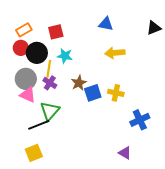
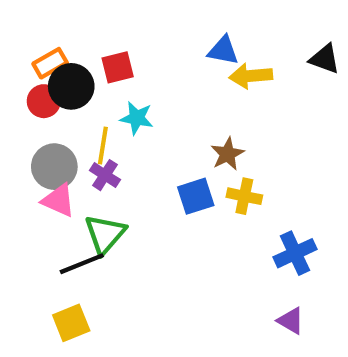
black triangle: (154, 28) -> (325, 59), turned 42
black circle: (37, 53) -> (71, 86), moved
yellow arrow: (115, 53) -> (251, 76), moved
brown star: (79, 83) -> (227, 154), moved
purple triangle: (125, 153) -> (291, 321), moved

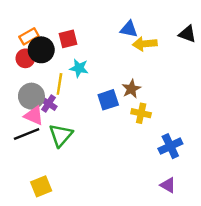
purple cross: (105, 175) -> (48, 103), moved
blue square: (196, 196) -> (108, 100), moved
black line: (82, 264) -> (27, 134), moved

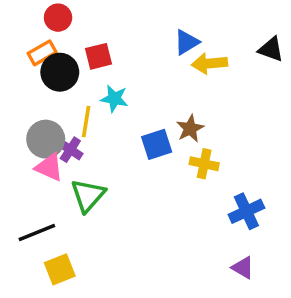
blue triangle: (129, 29) -> (187, 42), turned -42
red circle: (25, 58) -> (58, 18), moved
black line: (27, 134) -> (37, 232), moved

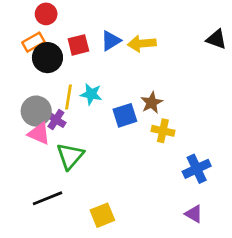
blue triangle: (187, 42) -> (111, 41), moved
yellow arrow: (209, 63) -> (142, 44), moved
cyan star: (114, 99) -> (91, 94), moved
black line: (37, 232) -> (47, 198), moved
yellow square: (60, 269) -> (102, 215), moved

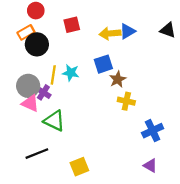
blue triangle: (111, 41) -> (127, 31), moved
red square: (78, 45) -> (72, 25), moved
blue square: (125, 115) -> (103, 64), moved
green triangle: (70, 156) -> (54, 121), turned -45

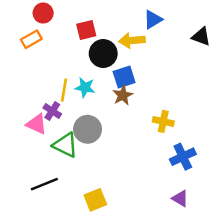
blue triangle: (127, 31) -> (153, 20), moved
black circle: (37, 44) -> (103, 54), moved
brown star: (118, 79) -> (123, 95), moved
gray circle: (28, 86) -> (88, 129), moved
yellow cross: (126, 101) -> (163, 121), moved

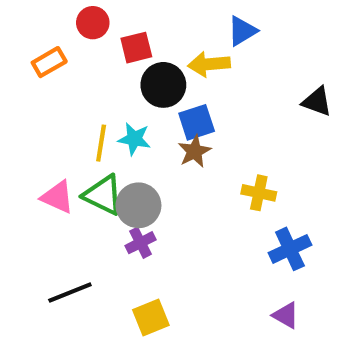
red circle: (43, 13) -> (93, 23), moved
black triangle: (201, 37) -> (317, 102), moved
purple cross: (52, 111) -> (141, 243), moved, turned 30
green triangle: (65, 145) -> (103, 195), moved

